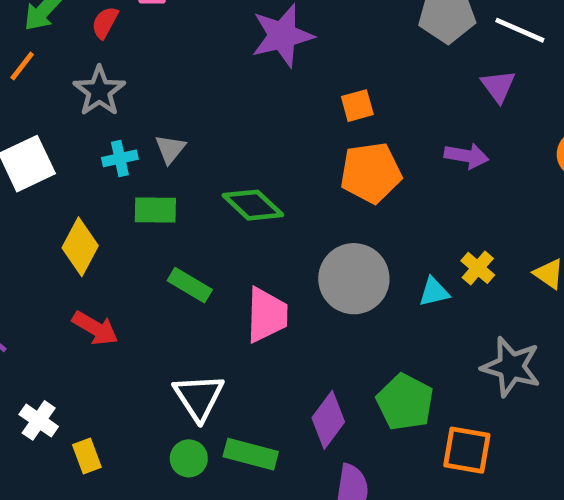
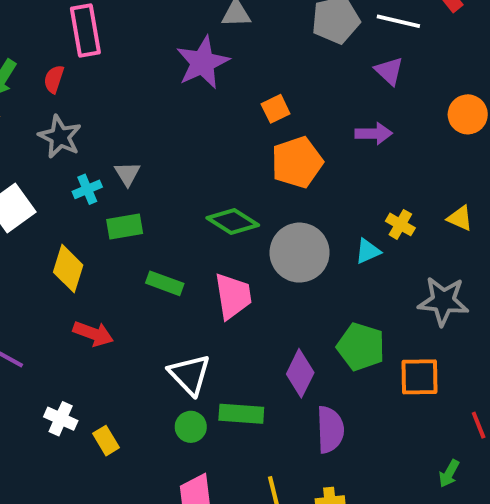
green diamond: (253, 205) -> (233, 222), moved

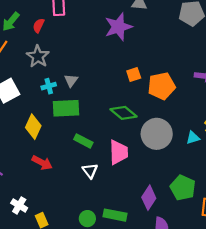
orange square: (276, 109) -> (134, 75), moved
green rectangle: (125, 226) -> (66, 108), size x1.4
white triangle: (190, 375) -> (90, 171), moved, size x0.7

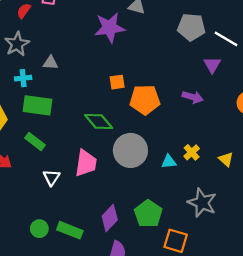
gray triangle: (71, 80) -> (51, 63), moved, turned 48
green rectangle: (83, 141) -> (35, 142), moved

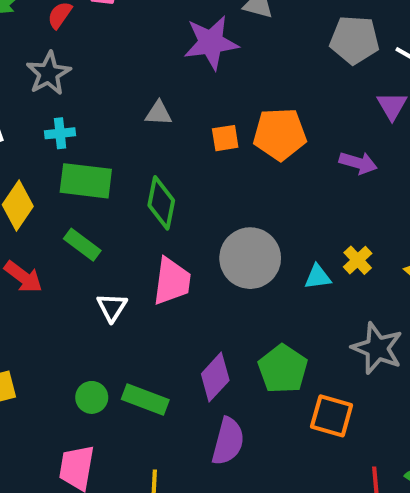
gray triangle: (51, 63) -> (159, 113), moved
orange pentagon: (145, 100) -> (280, 134), moved
green diamond: (99, 122) -> (161, 203), moved, turned 52

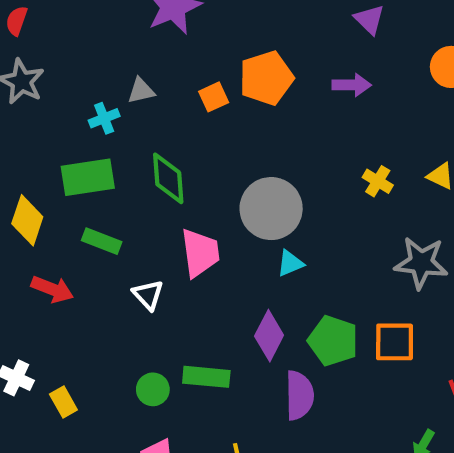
cyan cross: (60, 133) -> (104, 118), moved
cyan triangle: (318, 277) -> (290, 263), moved
green pentagon: (283, 369) -> (333, 341), moved

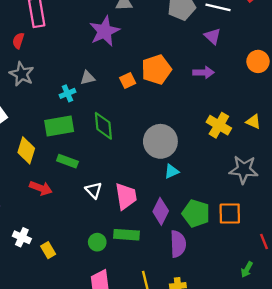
yellow cross: (378, 181) -> (219, 125), size x1.5
pink trapezoid: (200, 253) -> (126, 196), moved

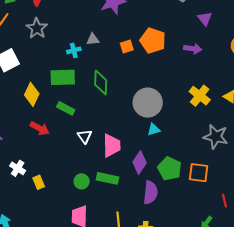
orange pentagon: (156, 70) -> (153, 41), turned 30

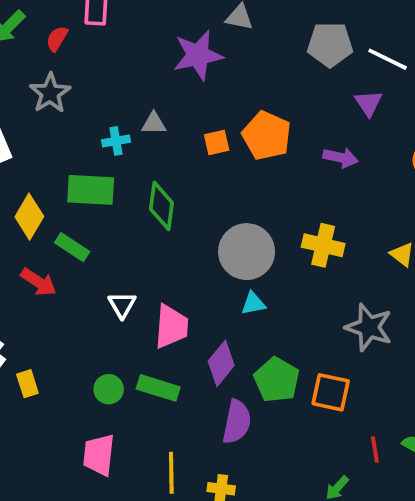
yellow cross: (200, 96) -> (323, 245), moved, turned -30
green rectangle: (66, 108) -> (72, 247), moved

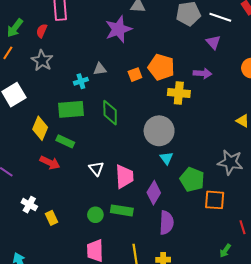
yellow cross: (323, 245) -> (179, 93), moved
cyan triangle: (253, 304) -> (167, 158), turned -48
green pentagon: (277, 380) -> (192, 179), moved

